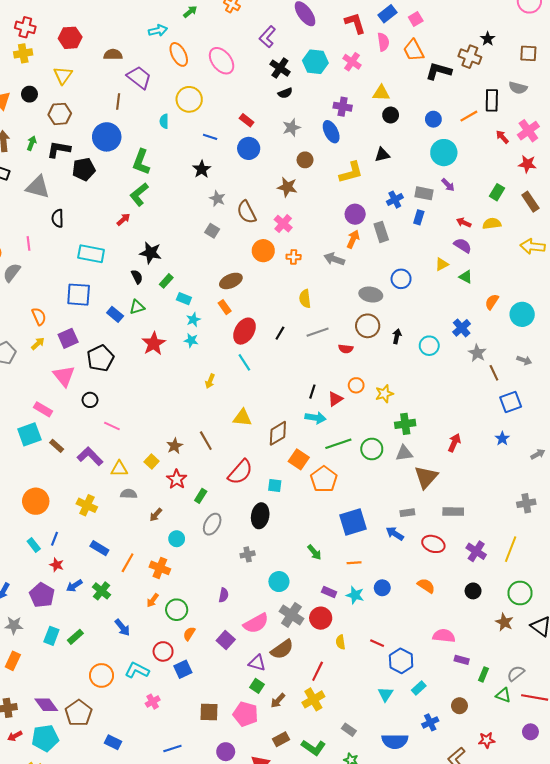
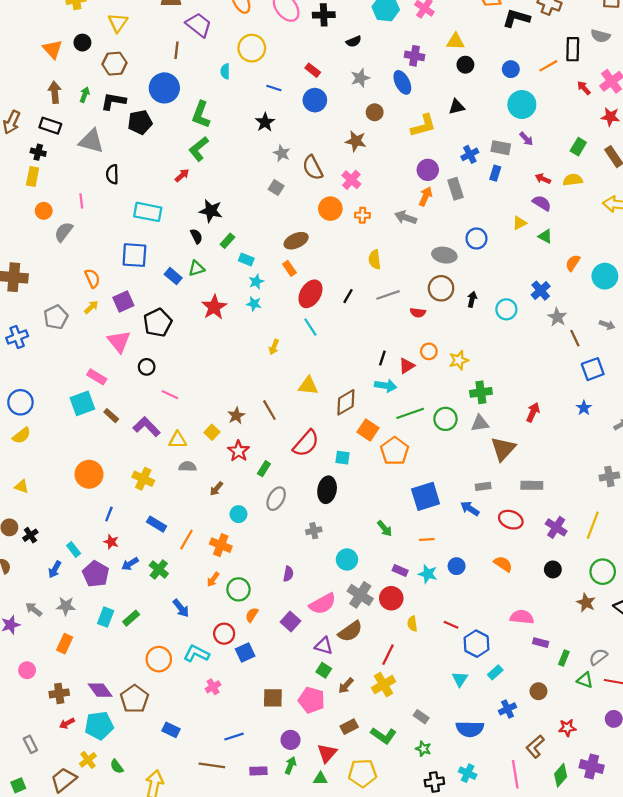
black cross: (280, 68) -> (324, 15), moved, turned -36
cyan rectangle: (34, 545) -> (74, 550), moved

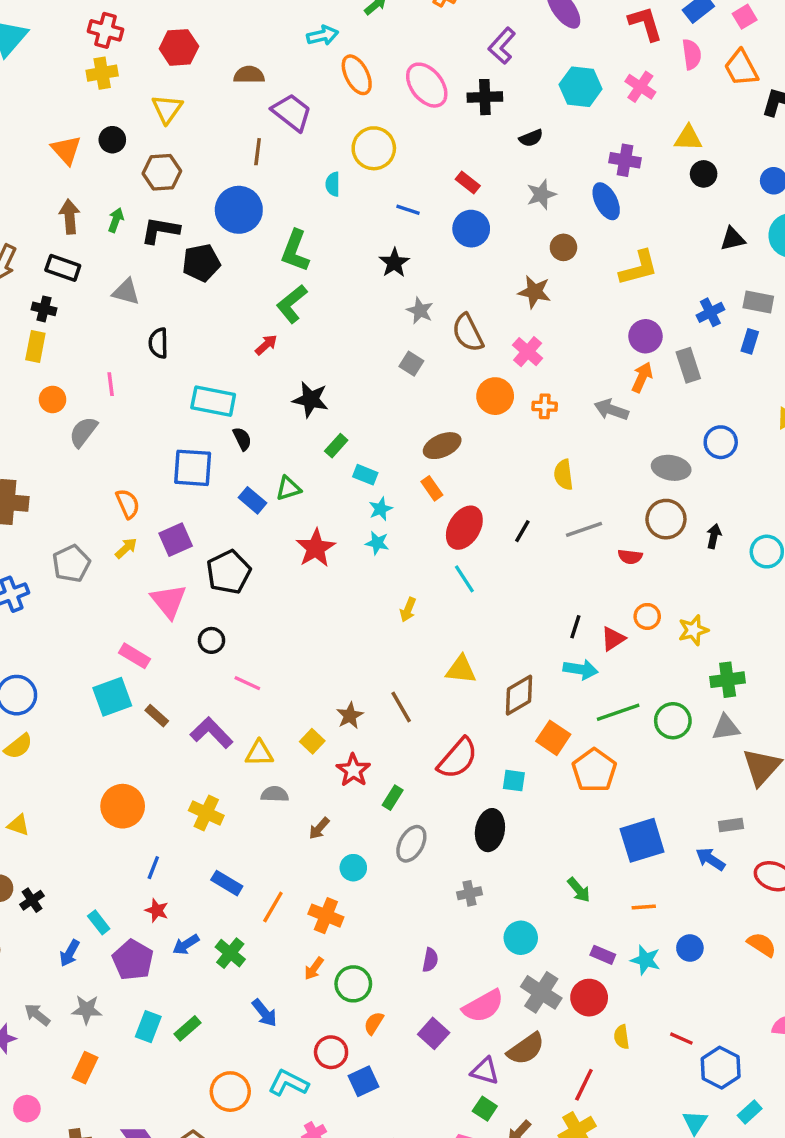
black triangle: (457, 107) -> (733, 239), moved
gray triangle: (91, 141) -> (126, 292), size x0.7
black semicircle: (196, 236) -> (242, 439), moved

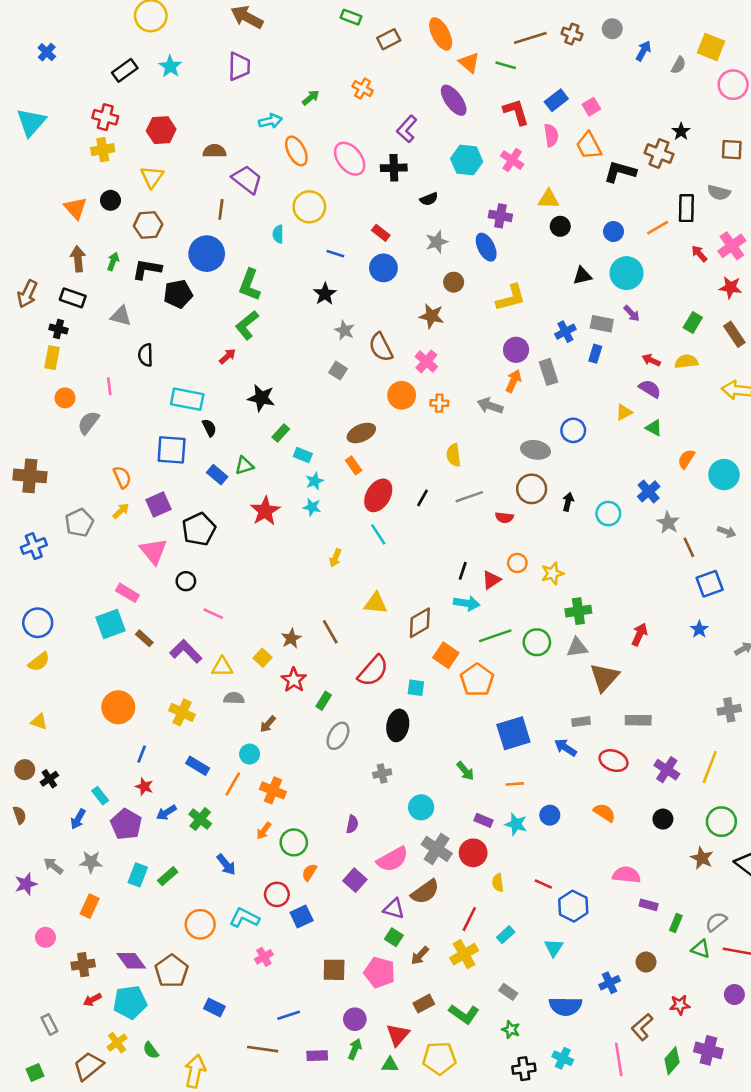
cyan circle: (353, 868) -> (250, 754), moved
cyan rectangle: (750, 1112) -> (506, 935), moved

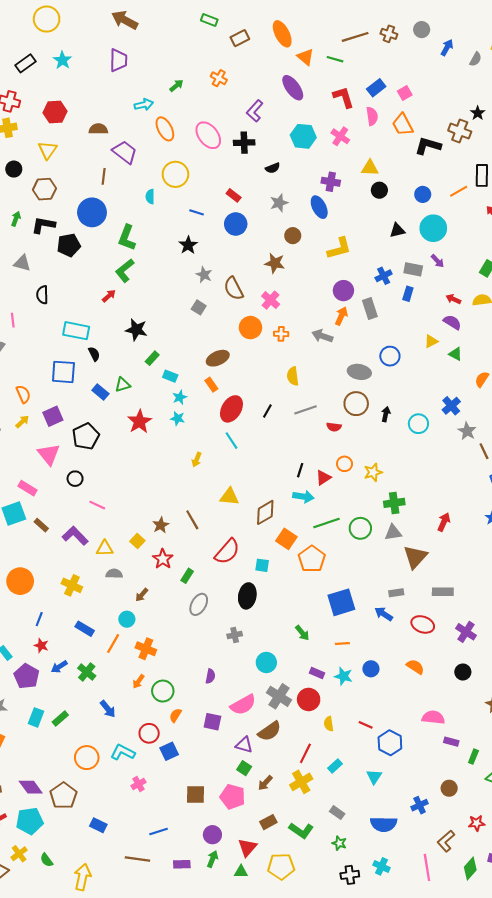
purple square: (355, 880) -> (212, 722), turned -30

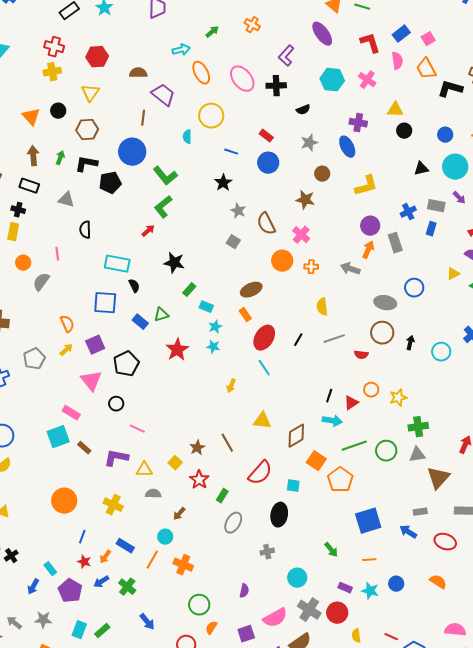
green L-shape: (127, 238) -> (165, 176), turned -60
purple L-shape: (75, 536) -> (116, 458), turned -35
orange arrow: (138, 682) -> (105, 557), moved
purple square: (212, 722) -> (246, 634), turned -30

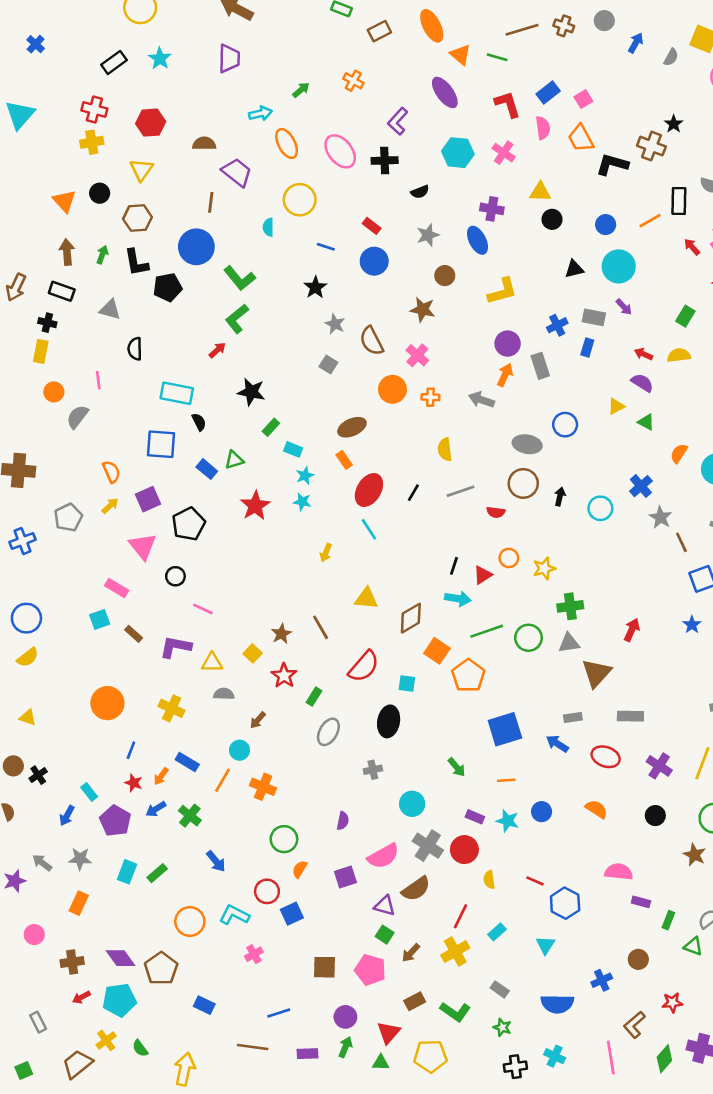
black L-shape: (86, 164) -> (136, 262), turned -110
cyan square: (58, 437) -> (100, 619), size x0.7

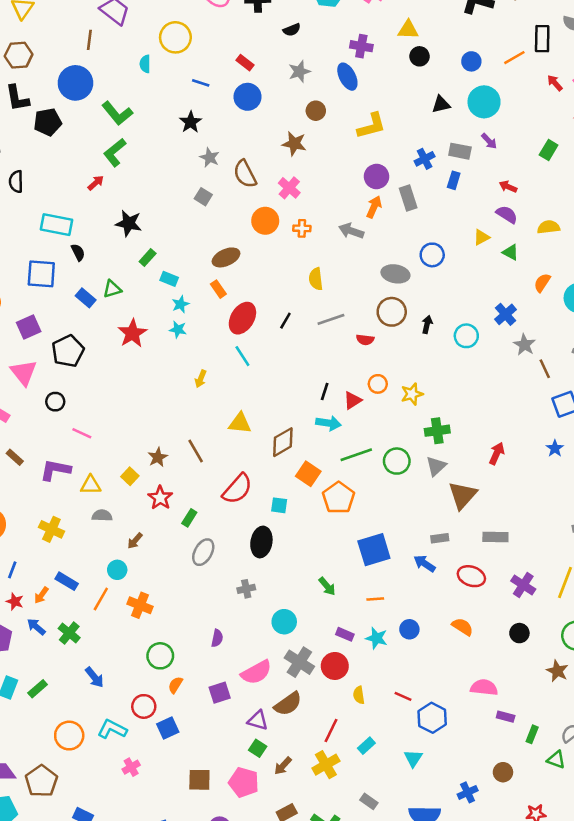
yellow semicircle: (679, 355) -> (549, 227), moved
gray triangle: (569, 643) -> (436, 466), turned -35
blue arrow: (156, 809) -> (36, 627), turned 72

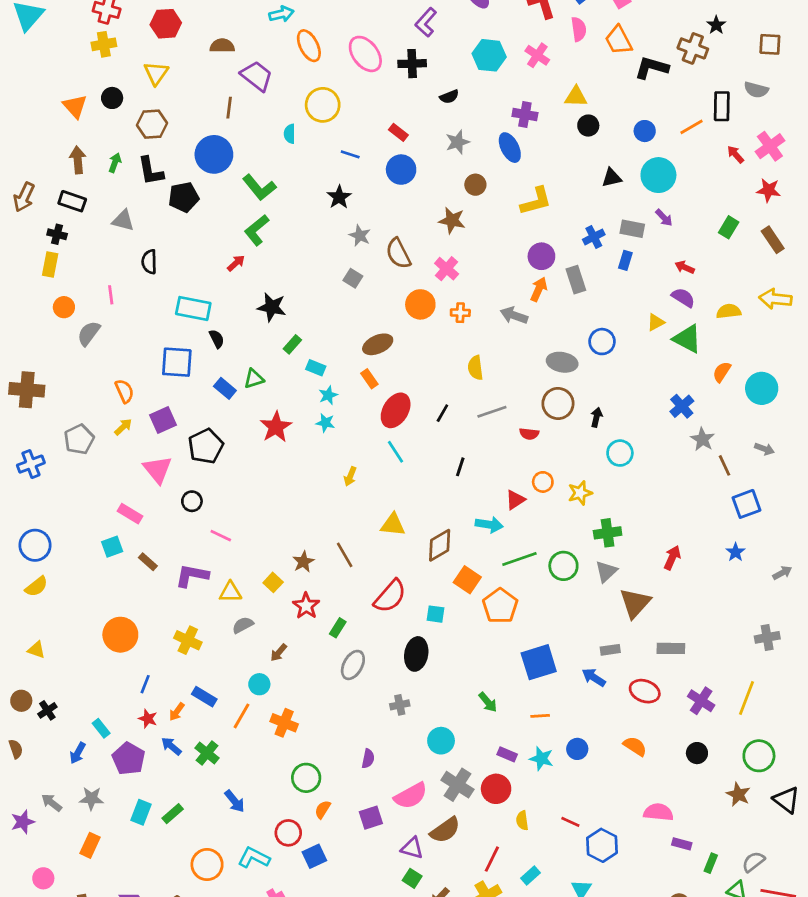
green triangle: (511, 252) -> (687, 339), size x1.6
cyan circle: (466, 336) -> (620, 453), moved
black line: (325, 392) -> (460, 467), moved
gray semicircle: (102, 515) -> (243, 625), turned -30

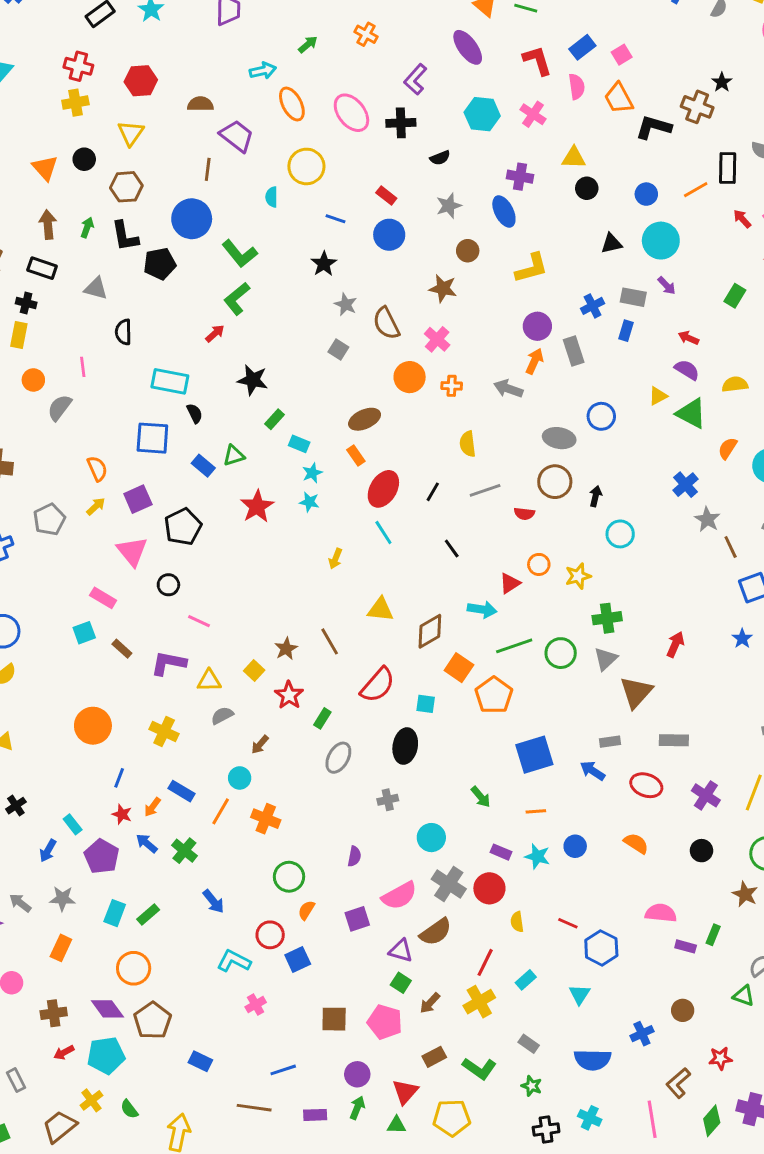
black line: (460, 467) -> (452, 548), turned -54
green rectangle: (711, 863) -> (713, 935), moved
orange circle: (207, 865) -> (134, 968), moved

